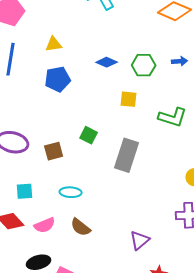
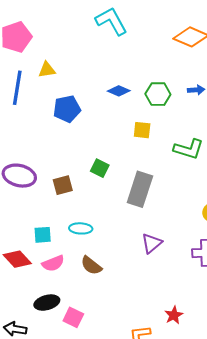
yellow triangle: (54, 44) -> (47, 70), moved
cyan square: (25, 191) -> (43, 235), moved
purple triangle: (140, 240) -> (152, 243), moved

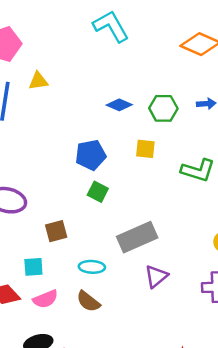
blue pentagon: (67, 109) -> (91, 155), moved
brown square: (63, 185) -> (56, 231), moved
gray rectangle: (140, 189) -> (137, 237), moved, turned 48
cyan ellipse: (81, 228) -> (92, 267), moved

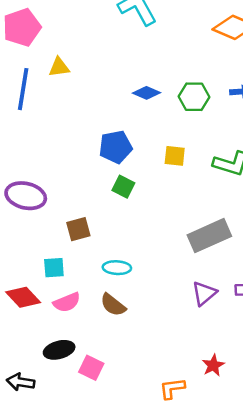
yellow square: (145, 149) -> (175, 156), moved
gray rectangle: (137, 237) -> (209, 236), moved
purple triangle: (156, 276) -> (204, 293), moved

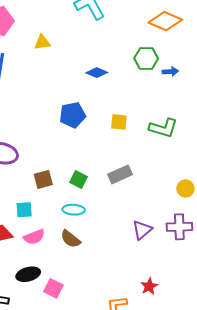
yellow triangle: (59, 67) -> (42, 42), moved
green hexagon: (194, 97) -> (146, 58), moved
green square: (123, 187) -> (79, 179), moved
gray rectangle: (209, 236) -> (120, 174), moved, size x0.7

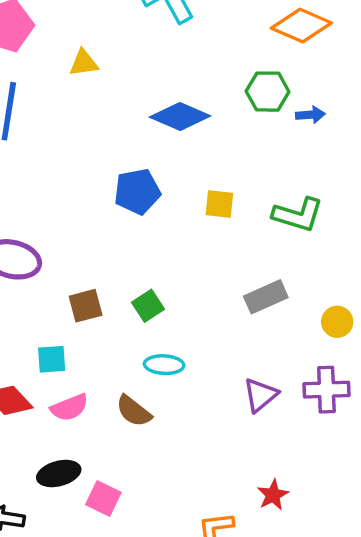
blue diamond: (97, 73) -> (180, 117), size x1.5
gray rectangle: (120, 174) -> (266, 297), moved
green square: (79, 179) -> (148, 306), turned 30
cyan ellipse: (74, 210) -> (164, 365), moved

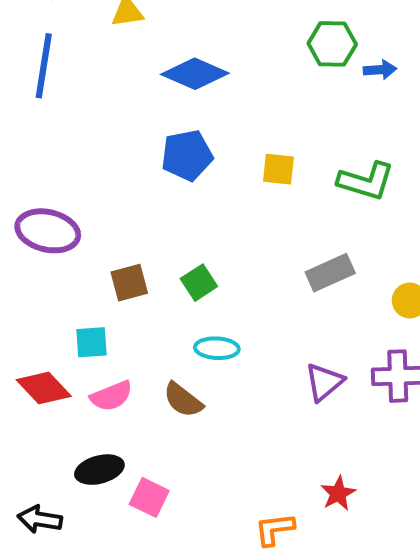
blue diamond: (180, 117) -> (195, 74), moved

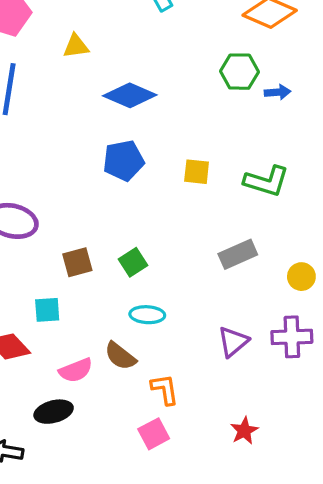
pink semicircle: (111, 396) -> (76, 370), moved
pink square: (149, 497) -> (154, 434), moved, turned 36
orange L-shape: (274, 529) -> (165, 389), moved, turned 88

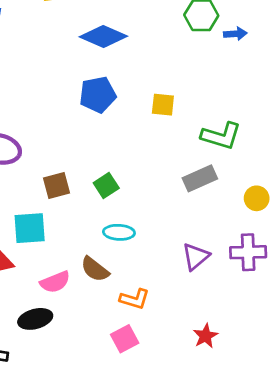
green L-shape: (266, 181) -> (221, 136), moved
cyan square: (47, 310) -> (30, 228), size x1.4
orange L-shape: (165, 389) -> (135, 299), turned 116

